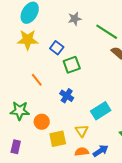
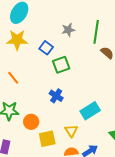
gray star: (75, 19) -> (68, 30), moved
green line: (107, 32) -> (96, 32), turned 65
orange line: (37, 80) -> (13, 78), moved

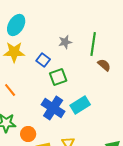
blue cross: (56, 96) -> (53, 108), size x1.6
cyan rectangle: (90, 111) -> (80, 105), moved

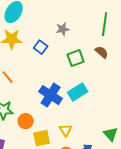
green line: (93, 44) -> (105, 24), moved
green square: (58, 77) -> (76, 58), moved

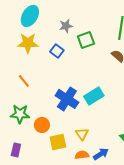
gray star: (63, 29) -> (66, 26), moved
green square: (76, 58) -> (86, 40), moved

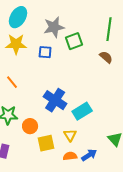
gray star: (66, 26) -> (54, 27), size x1.5
blue square: (57, 51) -> (45, 52), turned -32
cyan rectangle: (94, 96) -> (82, 111), moved

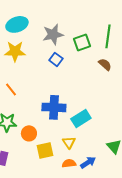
cyan ellipse: (18, 17) -> (17, 24), turned 40
green square: (74, 41) -> (82, 42), moved
blue square: (45, 52) -> (56, 59), moved, turned 32
blue cross: (55, 100) -> (54, 107), turned -30

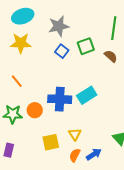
green square: (82, 42) -> (86, 46), moved
cyan rectangle: (81, 118) -> (87, 95), moved
orange circle: (29, 133) -> (35, 110), moved
orange semicircle: (69, 163) -> (75, 155), turned -56

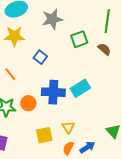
blue square: (62, 51) -> (40, 57), moved

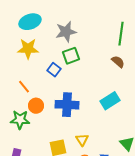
green square: (79, 39) -> (71, 56), moved
cyan rectangle: (80, 88) -> (110, 101), moved
orange circle: (28, 103) -> (36, 106), moved

